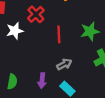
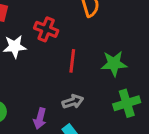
red cross: (36, 14) -> (46, 29), turned -35

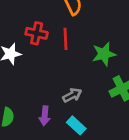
red line: (72, 61) -> (65, 39), moved

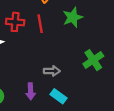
green star: (104, 54) -> (73, 17), moved
gray arrow: (72, 95) -> (52, 71), turned 35

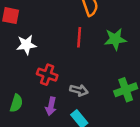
red cross: (15, 22) -> (47, 75), moved

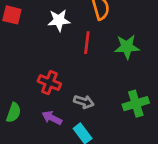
white star: (26, 45) -> (59, 20), moved
purple arrow: (51, 106) -> (52, 118), turned 102

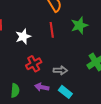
white star: (59, 20) -> (23, 37), moved
red cross: (49, 83) -> (34, 64), turned -35

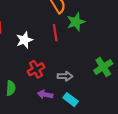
green star: (79, 25) -> (76, 22), moved
green semicircle: (15, 90) -> (11, 88), moved

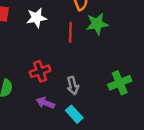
white star: (24, 40) -> (36, 18), moved
gray arrow: (65, 76) -> (73, 86), turned 64

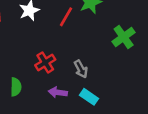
red line: (70, 32) -> (66, 17), turned 42
green cross: (120, 83) -> (124, 37), moved

